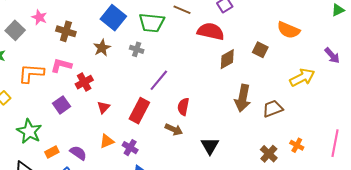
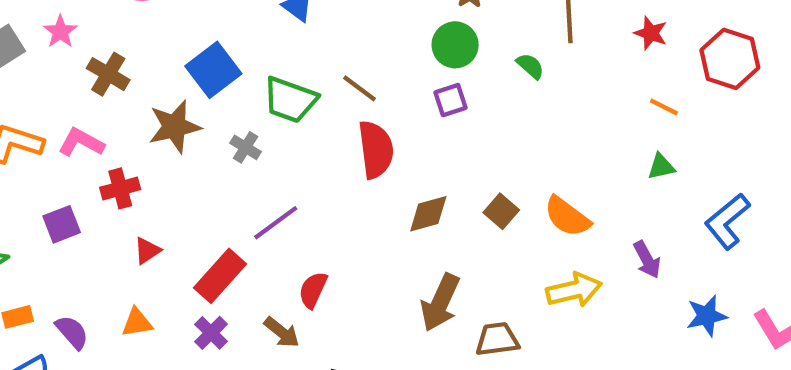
green triangle: (338, 10) -> (661, 167), moved
orange semicircle: (289, 30) -> (567, 217), moved
red semicircle: (211, 31) -> (376, 150), moved, turned 56
brown star: (102, 48) -> (174, 127), size x1.4
purple cross: (130, 148) -> (211, 333), moved

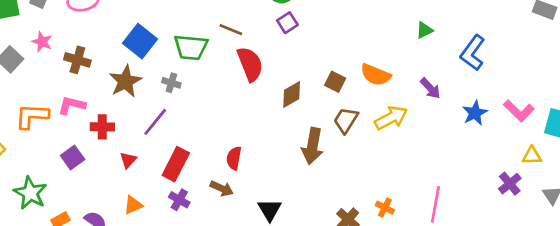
red cross: (120, 188) -> (102, 127), turned 30
purple line: (276, 223) -> (155, 122), moved
brown trapezoid: (497, 339) -> (346, 120), moved, turned -36

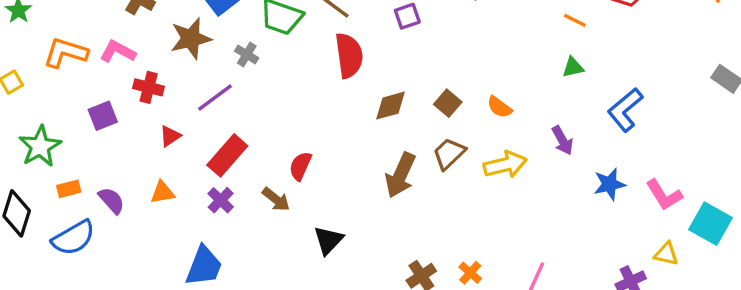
orange semicircle: (376, 75) -> (499, 107), size x0.7

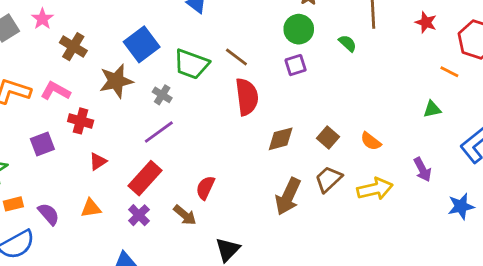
orange line: (575, 20) -> (449, 72), moved
purple line: (215, 97) -> (159, 132), moved

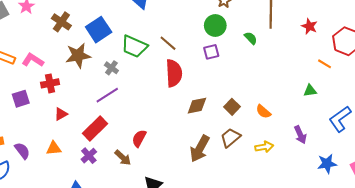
brown cross: (73, 47) -> (61, 22), moved
red cross: (81, 121) -> (50, 83), turned -30
yellow arrow: (375, 189) -> (264, 147), size x0.7

